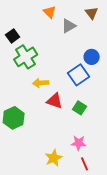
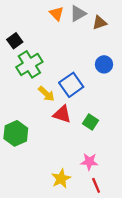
brown triangle: (92, 13) -> (99, 23), moved, turned 48
gray triangle: (69, 26) -> (78, 14), moved
blue square: (79, 75) -> (71, 85), moved
yellow arrow: (41, 83) -> (46, 94), turned -133

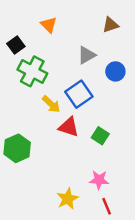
orange triangle: (57, 14) -> (49, 25), moved
gray triangle: (78, 14) -> (86, 55), moved
green cross: (29, 64) -> (32, 71), turned -30

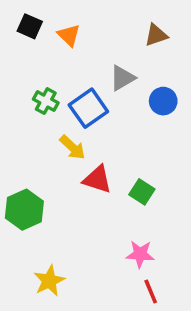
black square: (16, 45) -> (30, 26), moved, turned -30
green cross: (32, 71) -> (46, 101), size x0.6
blue square: (79, 94) -> (88, 108), moved
yellow star: (68, 199) -> (49, 281), moved

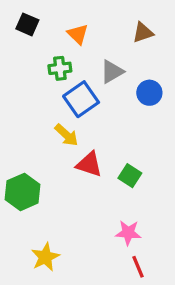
orange triangle: (69, 35) -> (78, 34), moved
green cross: (46, 101) -> (60, 68), moved, turned -35

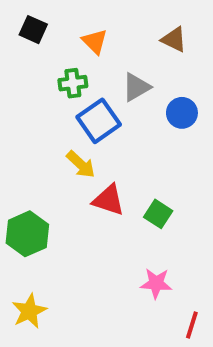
brown triangle: (143, 33) -> (174, 39), turned 45
yellow star: (45, 257) -> (29, 311), moved
red line: (138, 267) -> (192, 325), moved, turned 40

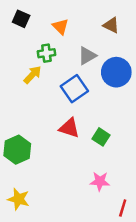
blue circle: (182, 113) -> (116, 72), size x1.5
blue square: (99, 121) -> (74, 89), moved
yellow arrow: (81, 164) -> (33, 75), moved, turned -90
yellow star: (29, 311) -> (19, 199), turned -30

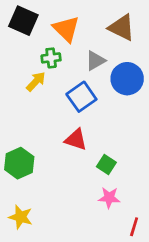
black square: (21, 19) -> (23, 21), size x1.5
brown triangle: (111, 25) -> (122, 28), size x1.5
orange triangle: (60, 26) -> (66, 29), size x1.5
green square: (101, 137) -> (106, 164), moved

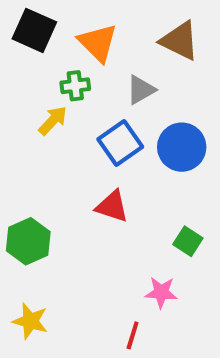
blue circle: (127, 79) -> (182, 147), moved
green square: (106, 164) -> (188, 241), moved
red line: (134, 227) -> (133, 335), moved

